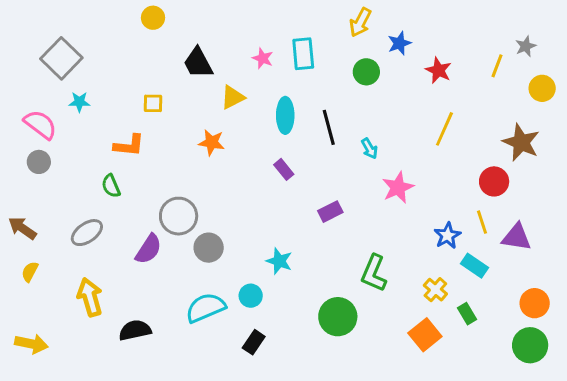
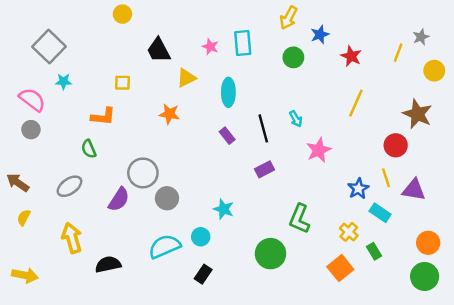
black line: (329, 127) -> (263, 128), moved

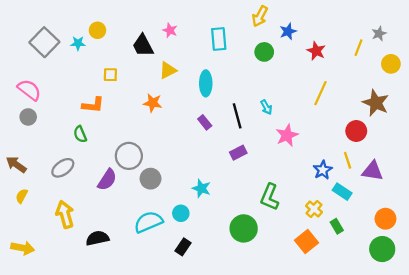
yellow circle: (122, 14) -> (97, 30), moved
pink star: (210, 47) -> (170, 30), moved
cyan star: (63, 81) -> (78, 43), moved

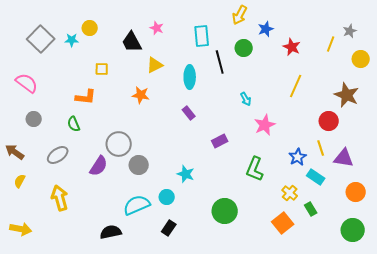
black line: (237, 116) -> (220, 62), moved
gray circle: (28, 117) -> (34, 119), moved
green L-shape: (270, 197) -> (255, 169), moved
orange circle: (385, 219) -> (356, 192), moved
black semicircle: (97, 238) -> (111, 232), moved

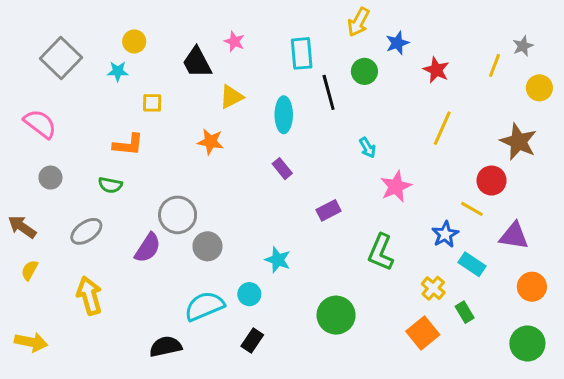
cyan star: (72, 40) -> (118, 71), moved
green semicircle: (74, 124) -> (110, 185), turned -56
yellow line: (321, 148) -> (472, 209), moved, turned -42

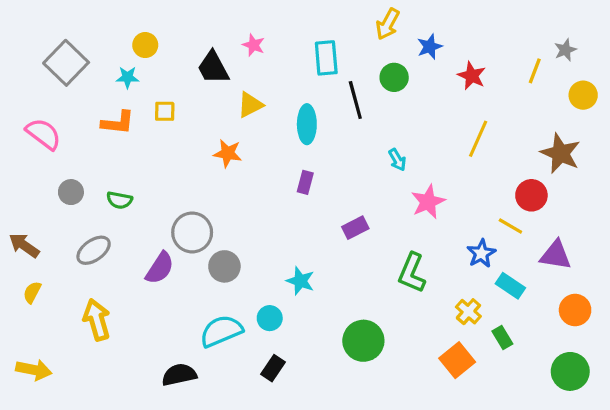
orange L-shape: (128, 145) -> (118, 123), moved
purple rectangle: (282, 169) -> (305, 182), turned 54
gray circle: (50, 178) -> (71, 192), moved

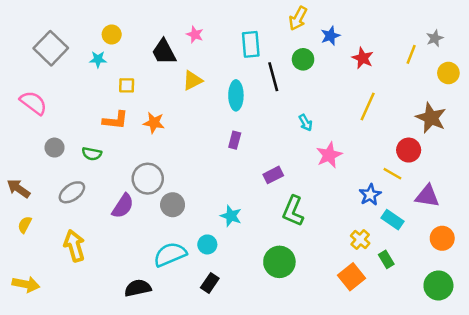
orange L-shape: (118, 123) -> (115, 120), moved
orange star: (228, 153) -> (154, 123), moved
green L-shape: (412, 273) -> (293, 211), moved

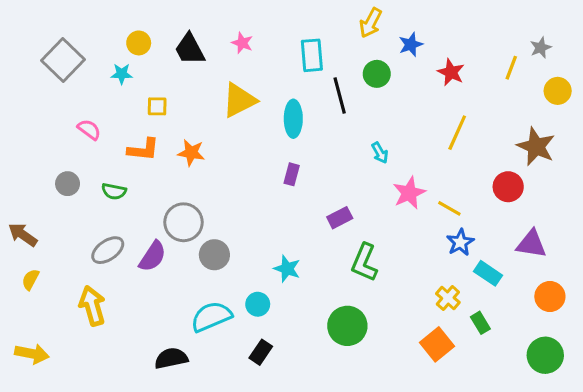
black trapezoid: (164, 52) -> (190, 49), moved
yellow triangle: (192, 80) -> (239, 100), size x1.4
pink semicircle: (33, 103) -> (89, 130), moved, size x0.7
yellow line: (392, 174) -> (449, 208), moved
gray ellipse: (72, 192) -> (108, 250), moved

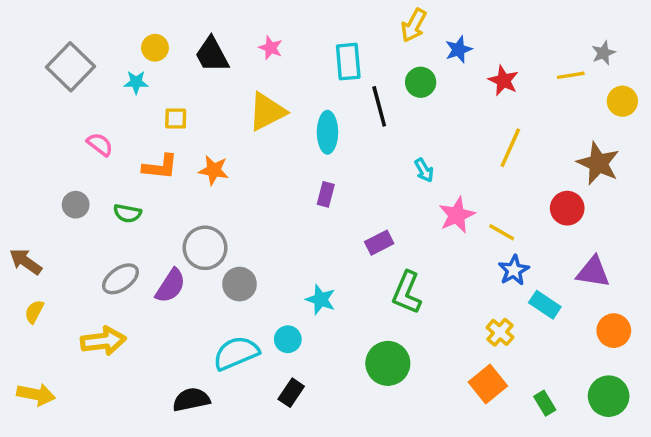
yellow line: (511, 68) -> (571, 75), turned 60
yellow arrow: (92, 306) -> (103, 341), turned 99
green rectangle: (480, 323) -> (545, 403), moved

